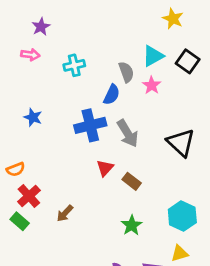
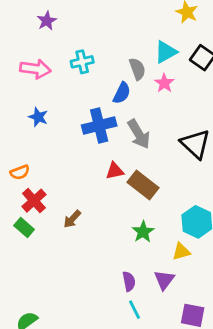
pink arrow: (30, 55) -> (35, 69), moved, size x1.5
red triangle: (105, 168) -> (115, 171), turned 36
brown rectangle: (132, 181) -> (143, 185), size x1.5
yellow triangle: (180, 253) -> (181, 252), moved

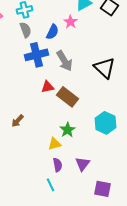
gray semicircle: (137, 69) -> (26, 30), moved
pink star: (164, 83) -> (70, 22), moved
yellow triangle: (181, 252) -> (54, 144), moved
cyan line: (135, 310) -> (50, 185), moved

